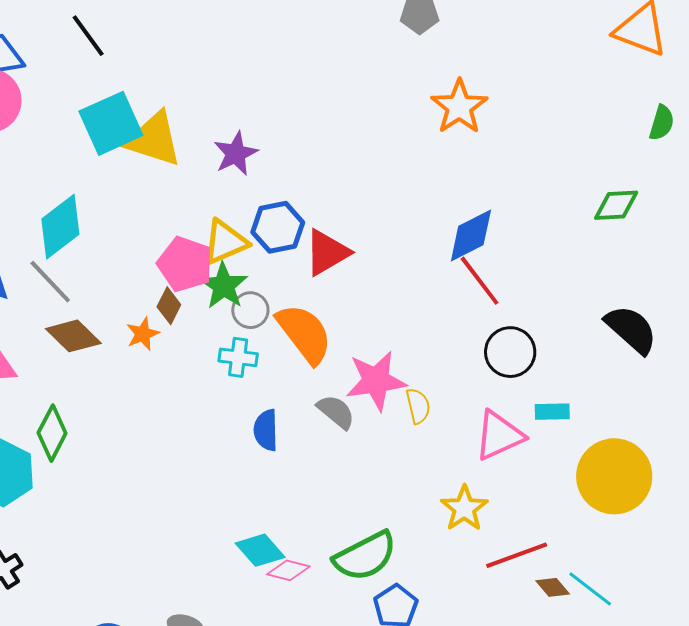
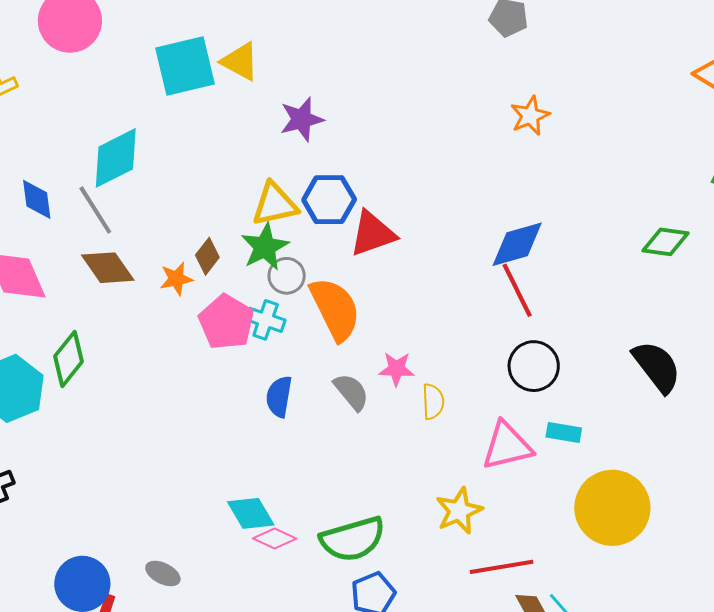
orange star: (459, 107) -> (530, 116), size x0.7
yellow triangle: (154, 139) -> (240, 61), moved, size x0.7
pink pentagon: (185, 264) -> (226, 322), moved
pink star: (376, 381) -> (396, 369), size x0.6

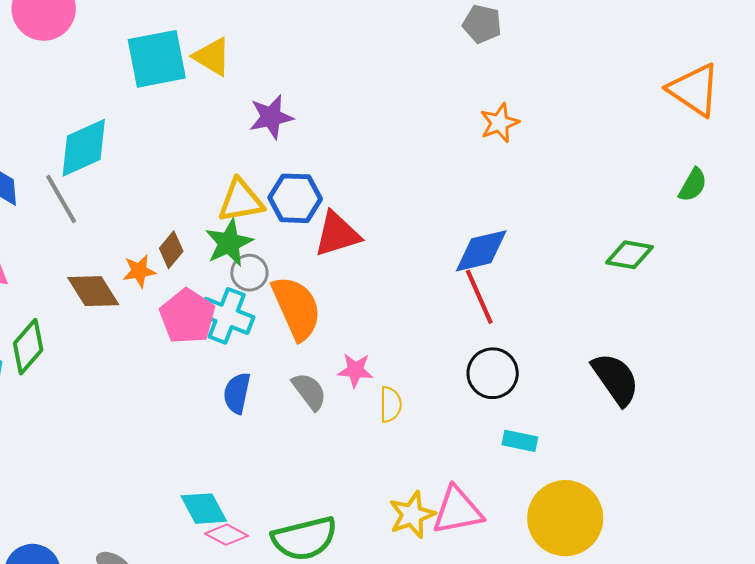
brown diamond: (108, 268) -> (93, 291), moved
cyan cross: (266, 320) -> (227, 316), size x1.4
pink triangle: (507, 446) -> (457, 511), moved

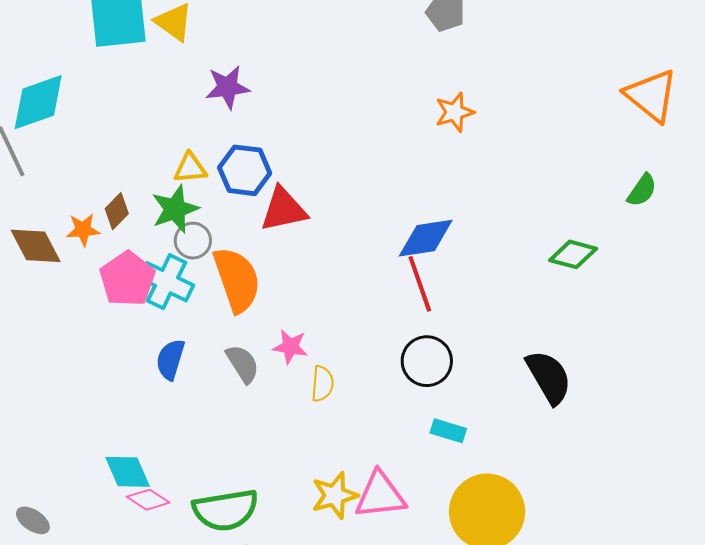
yellow triangle: (241, 201) -> (190, 168), size x0.7

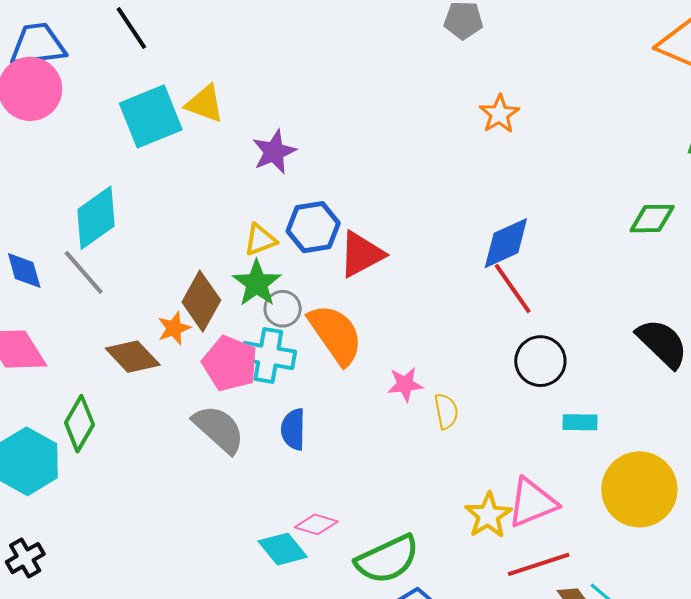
brown diamond: (117, 211) -> (201, 301), size x1.6
gray semicircle: (243, 364) -> (219, 429), moved, size x1.4
pink diamond: (148, 500) -> (316, 524), moved

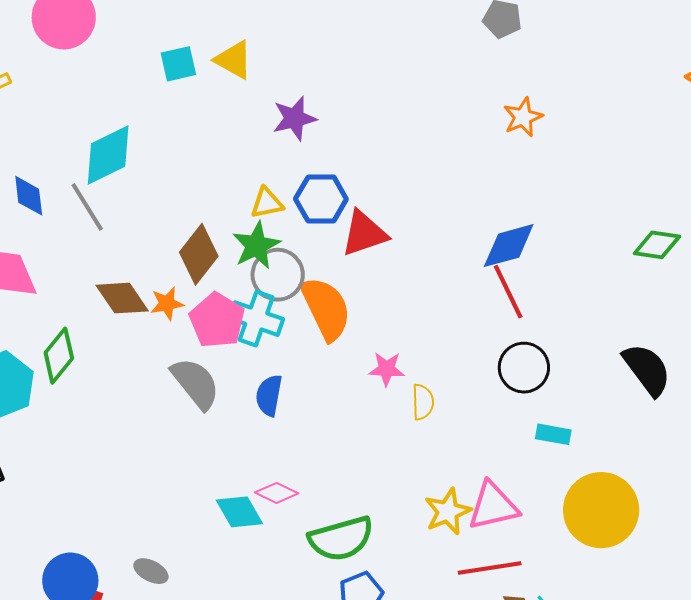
cyan square: (151, 116) -> (178, 64), size x0.6
gray circle: (283, 309) -> (278, 275), size x1.4
orange star: (174, 328) -> (167, 304), moved

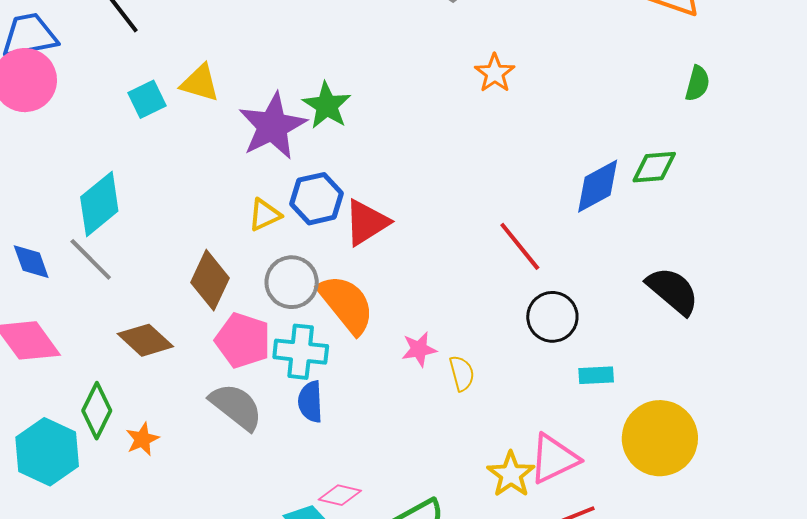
purple star: (294, 118) -> (272, 126), size x1.5
green star: (256, 245) -> (327, 106), moved
blue diamond: (509, 246) -> (598, 186), moved
orange star: (167, 304) -> (142, 439), moved
cyan cross: (256, 319) -> (301, 352), moved

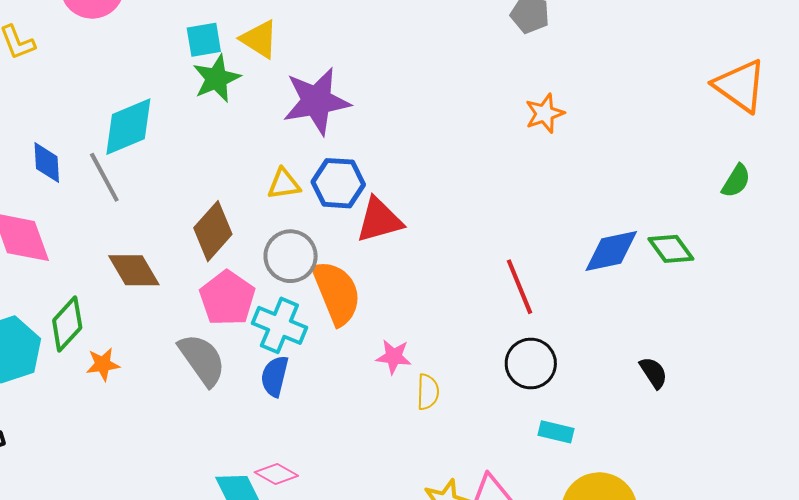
green star: (327, 106) -> (216, 78), moved
green diamond: (654, 167) -> (671, 249), turned 42
black semicircle: (673, 291) -> (654, 373), size x0.6

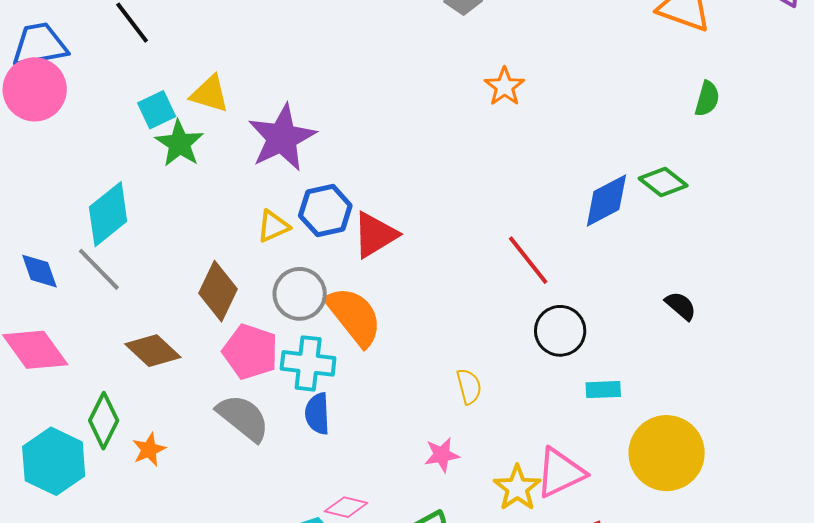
pink star: (394, 357) -> (442, 455), moved

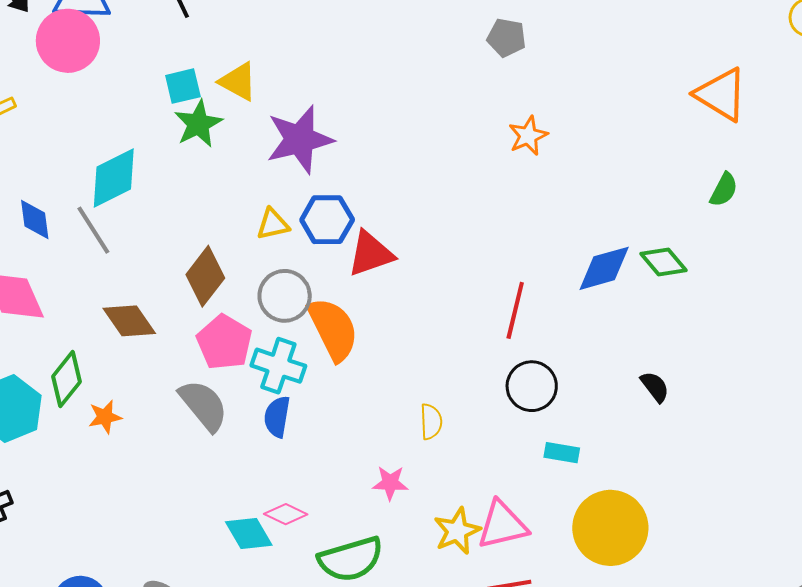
red line: (528, 260) -> (515, 310), turned 40

